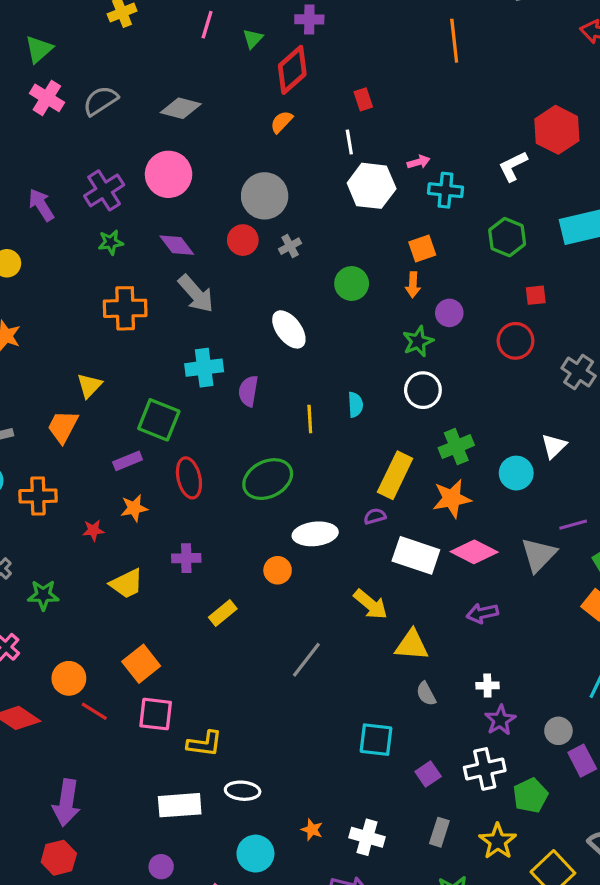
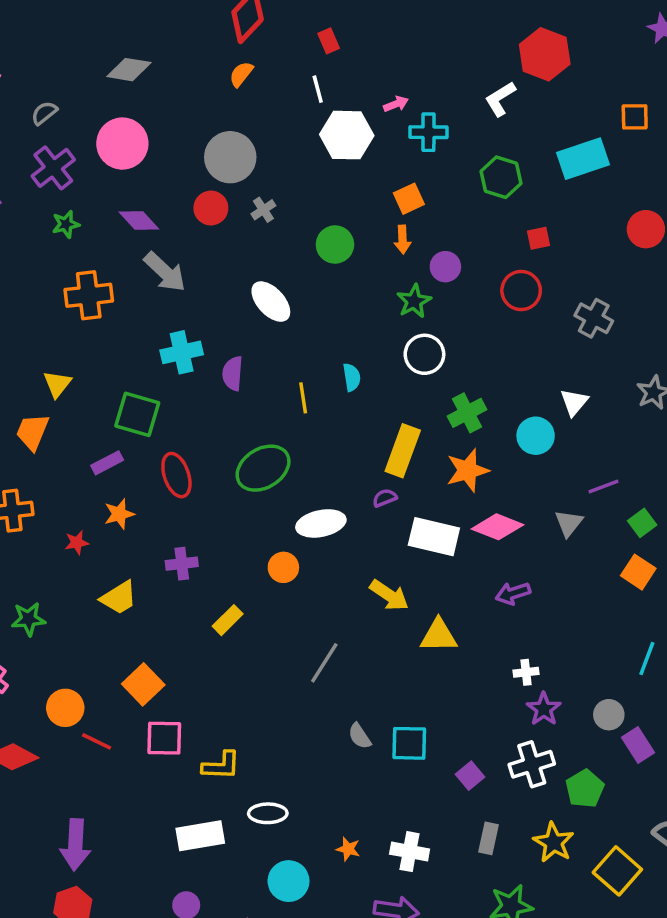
gray semicircle: (100, 101) -> (44, 113), moved, size x0.7
gray triangle: (539, 555) -> (569, 523), size x0.7
gray semicircle: (426, 694) -> (360, 736), moved

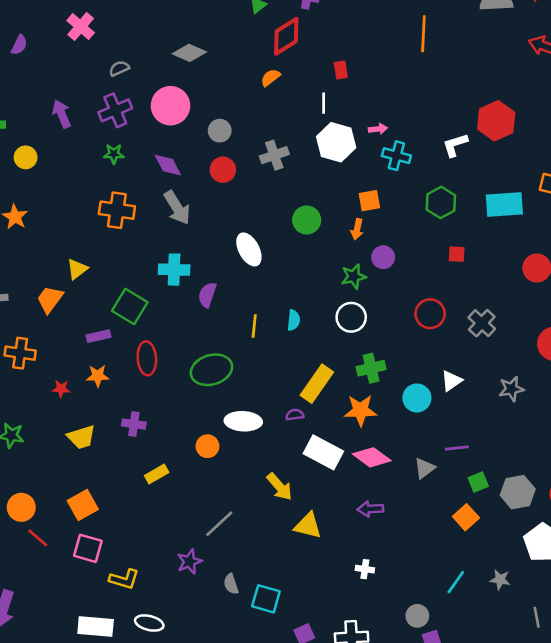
gray circle: (230, 157) -> (220, 131), moved, size x0.6
gray cross: (263, 210) -> (274, 155), moved, size x1.5
red circle: (521, 291) -> (430, 314), moved
purple star: (544, 709) -> (189, 562), moved

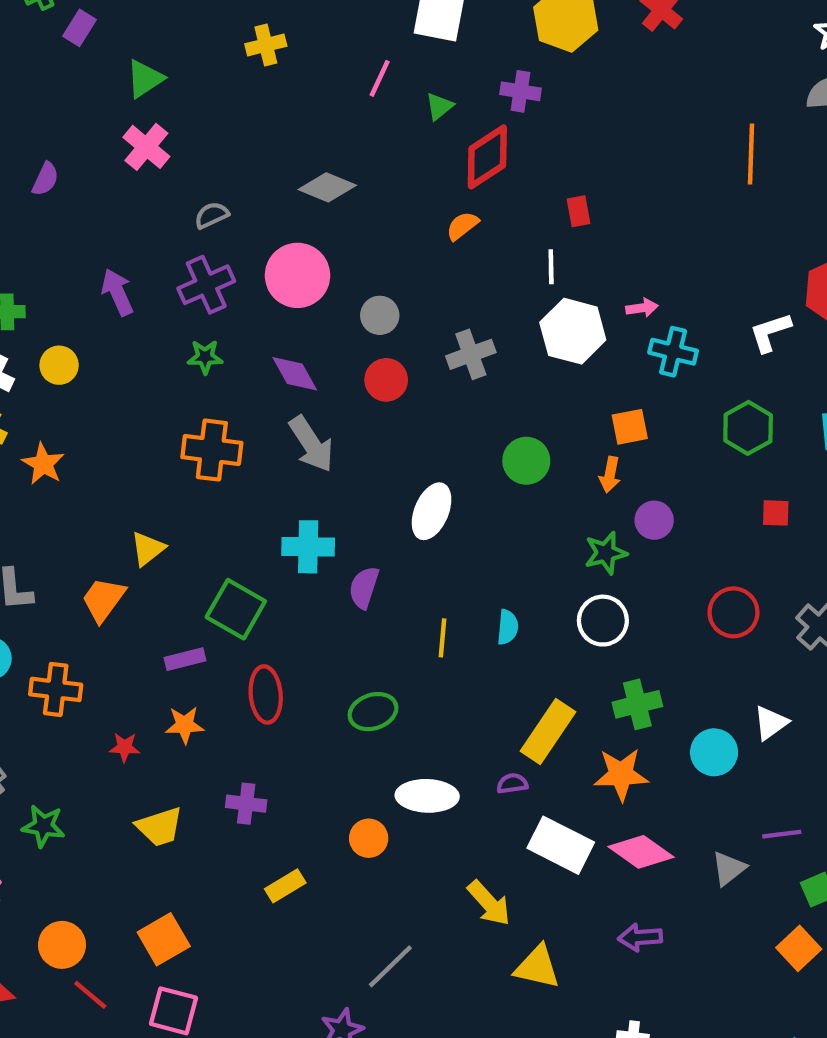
orange line: (423, 34) -> (751, 154), moved
white ellipse: (249, 249) -> (432, 511), turned 52
green ellipse: (211, 370) -> (373, 712), size x0.7

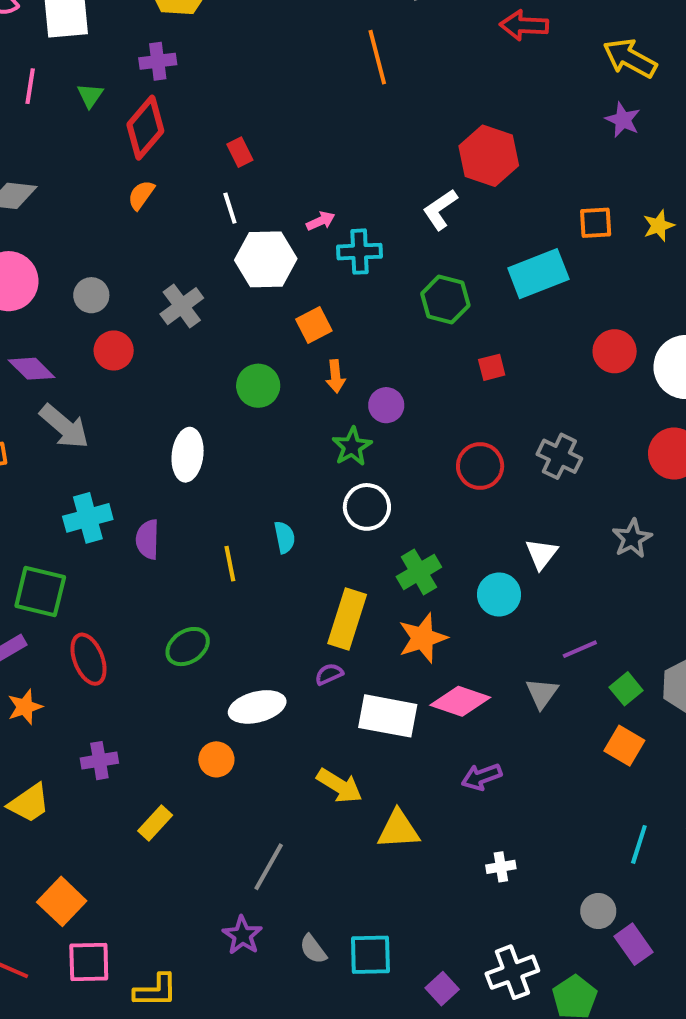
orange square: (630, 427) -> (314, 325), moved

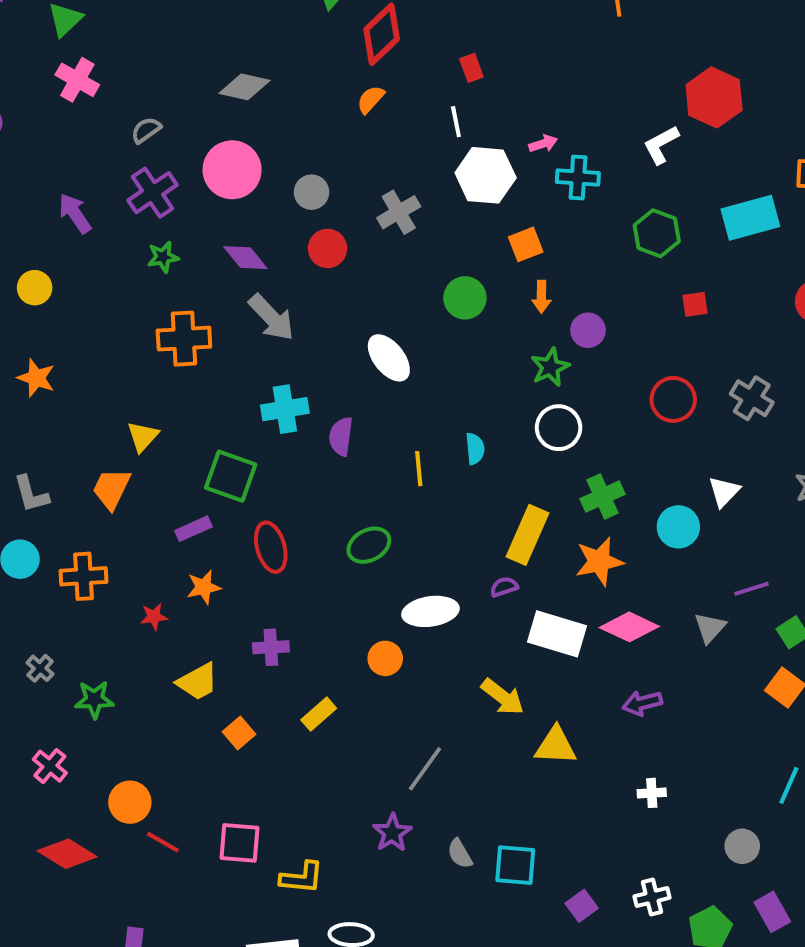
white ellipse: (188, 455) -> (389, 358), turned -51
orange square: (62, 901) -> (239, 733), moved, size x0.7
purple rectangle: (633, 944) -> (772, 912), moved
white cross: (512, 972) -> (652, 897), size x0.7

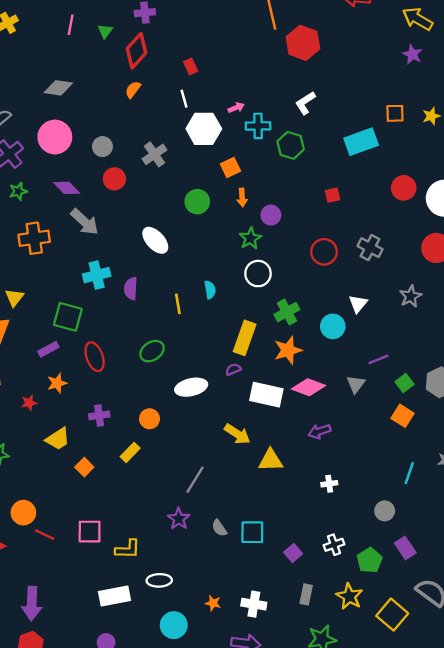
red hexagon: (714, 97) -> (303, 43), moved
green hexagon: (657, 233) -> (291, 145), moved
orange circle: (385, 658) -> (150, 419), moved

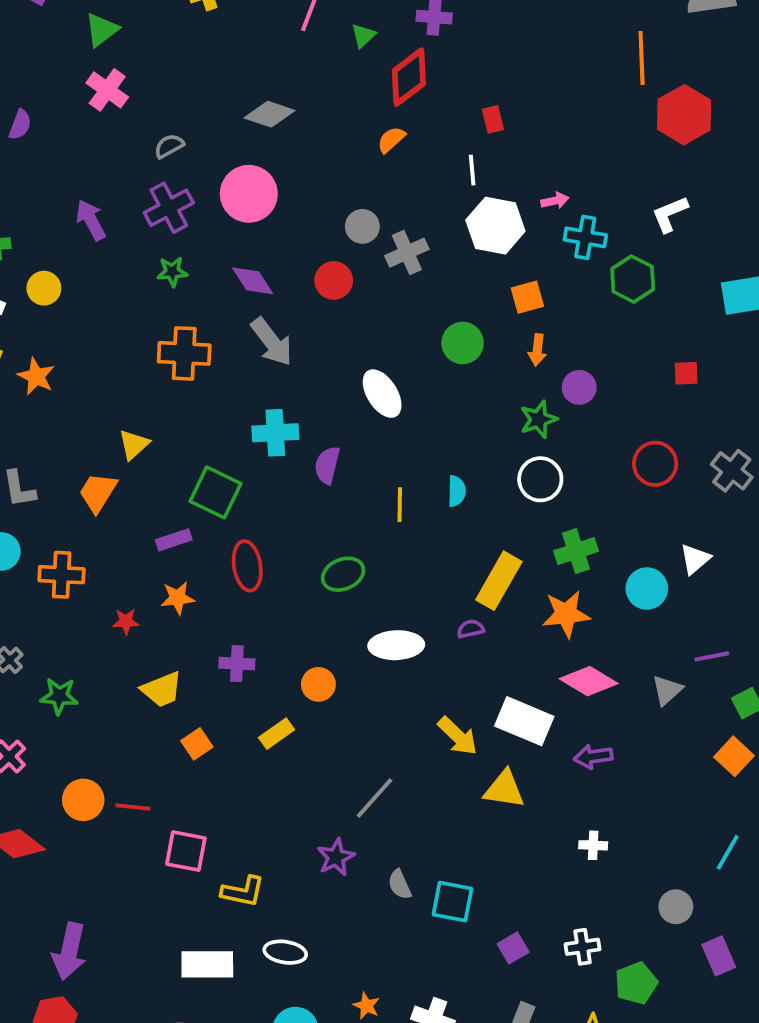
gray circle: (102, 147) -> (362, 226), moved
white rectangle: (266, 395) -> (524, 721), moved
red line: (45, 535) -> (133, 807), moved, turned -30
purple rectangle: (405, 548) -> (719, 956), moved

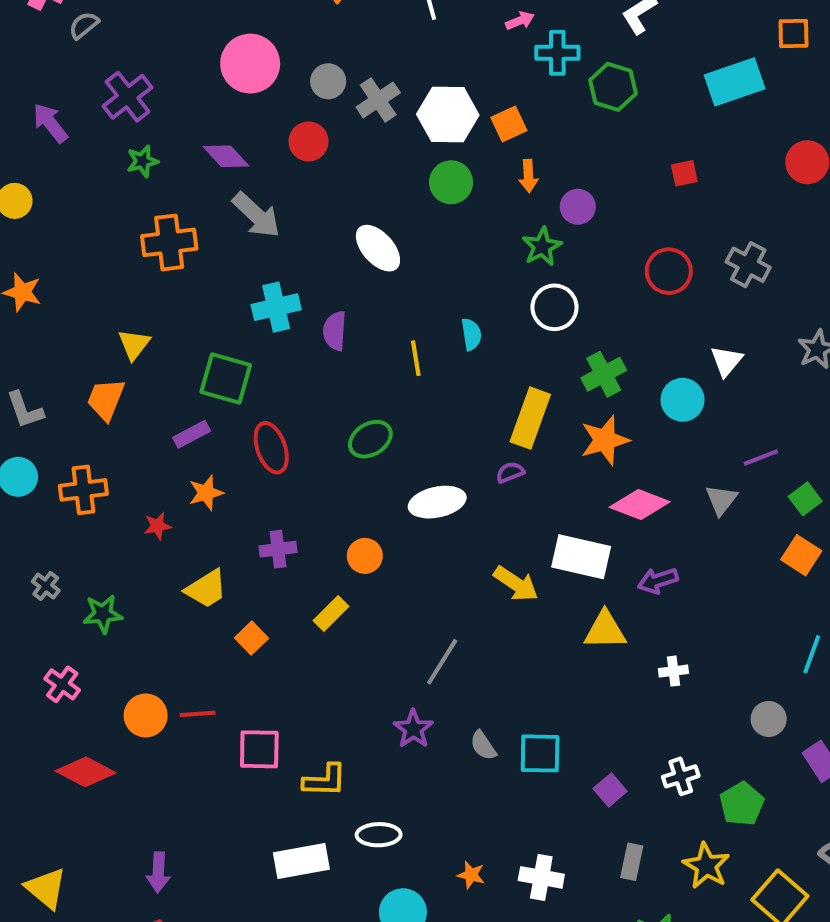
gray semicircle: (169, 146) -> (84, 25), moved
pink circle: (249, 194) -> (250, 64), moved
white hexagon: (495, 226) -> (448, 115), moved
yellow triangle: (504, 789) -> (605, 630), moved
purple arrow: (69, 951) -> (158, 872), size x0.7

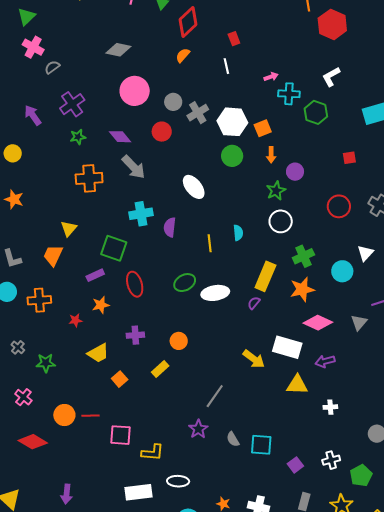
purple semicircle: (510, 472) -> (254, 303), turned -32
white ellipse: (437, 502) -> (215, 293), moved

